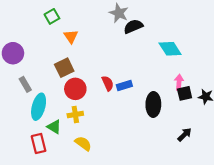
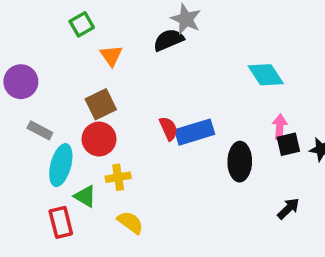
black semicircle: (133, 26) -> (169, 40), moved
gray rectangle: (25, 84) -> (40, 130), turned -32
blue rectangle: (124, 86) -> (195, 132), size x1.5
red circle: (75, 89) -> (99, 139), moved

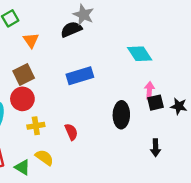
red semicircle: (169, 129) -> (71, 132), moved
blue rectangle: (195, 132) -> (80, 76), moved
green triangle: (85, 196) -> (22, 167), moved
black arrow: (288, 208) -> (156, 148), turned 133

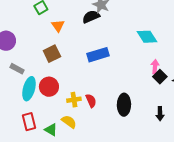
red circle: (22, 99) -> (49, 87), moved
black square: (156, 103) -> (160, 77), turned -32
black ellipse: (121, 115) -> (124, 105), moved
yellow cross: (36, 126) -> (74, 100), moved

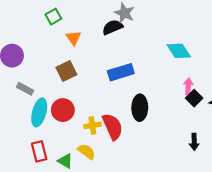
red semicircle: (91, 101) -> (113, 127), size x1.6
black ellipse: (124, 105) -> (140, 108), moved

